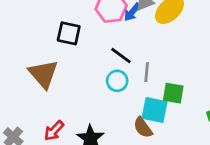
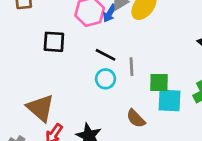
brown triangle: (43, 74) -> (40, 108), moved
cyan square: (155, 110) -> (169, 101), moved

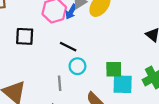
gray line: (131, 67) -> (60, 83), moved
cyan circle: (105, 79) -> (77, 66), moved

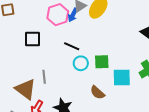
green square: (114, 69) -> (102, 62), moved
gray line: (60, 83) -> (44, 77), moved

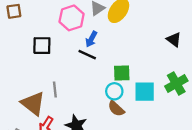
blue arrow: (73, 15) -> (91, 39), moved
cyan circle: (81, 63) -> (114, 91), moved

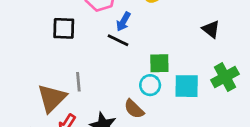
black triangle: (174, 40) -> (211, 29), moved
brown triangle: (33, 103) -> (52, 98), turned 36
brown semicircle: (116, 109) -> (134, 109), moved

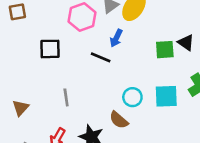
blue arrow: (123, 22) -> (116, 38), moved
green square: (159, 63) -> (165, 50), moved
brown triangle: (52, 98) -> (21, 108), moved, size x0.6

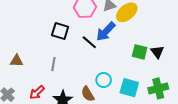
blue arrow: (116, 38) -> (106, 32), size x1.5
black square: (50, 49) -> (60, 31), moved
brown triangle: (21, 108) -> (17, 61), turned 32

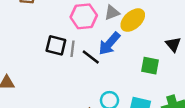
black triangle: (157, 52) -> (173, 44), moved
gray line: (53, 64) -> (72, 49), moved

